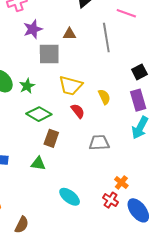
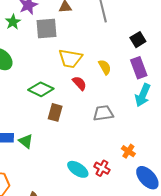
green star: (27, 86) -> (13, 22), moved
green triangle: (38, 164) -> (26, 141), moved, turned 35
red cross: (111, 200) -> (102, 168), moved

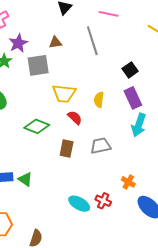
yellow semicircle: (105, 67) -> (99, 100), turned -140
brown rectangle: (55, 112) -> (67, 149), moved

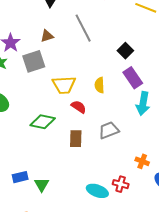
green triangle: (25, 179) -> (42, 185), moved, turned 35

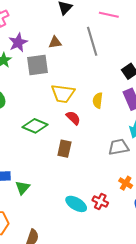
gray trapezoid: (109, 130) -> (119, 147), moved

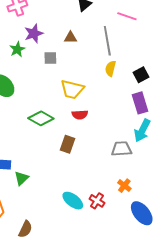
gray square: (38, 65) -> (50, 58), size x0.6
yellow semicircle: (98, 100) -> (111, 69), moved
red semicircle: (73, 118) -> (80, 115), turned 126

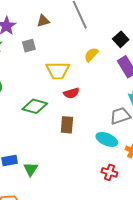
yellow semicircle: (111, 69) -> (91, 55), moved, turned 42
cyan ellipse: (73, 201) -> (107, 139), moved

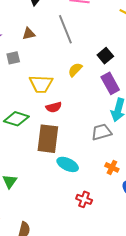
brown rectangle: (67, 125) -> (48, 139), size x1.6
cyan ellipse: (107, 139) -> (68, 164), moved
red cross: (109, 172) -> (84, 199), moved

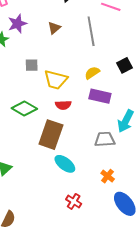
brown triangle: (29, 34) -> (54, 28), turned -40
gray square: (13, 58) -> (32, 65), moved
purple rectangle: (110, 83) -> (100, 96), moved, turned -60

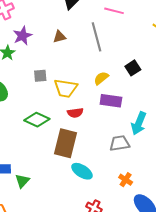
brown triangle: (54, 28) -> (59, 37), turned 32

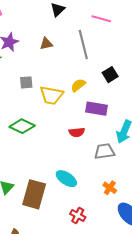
black square: (133, 68) -> (110, 75), moved
yellow semicircle: (101, 78) -> (78, 85), moved
red semicircle: (75, 113) -> (77, 132), moved
brown rectangle: (66, 143) -> (34, 194), moved

